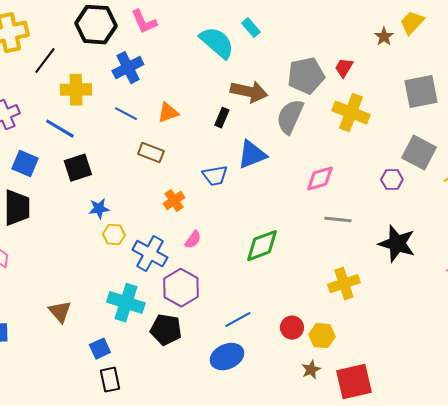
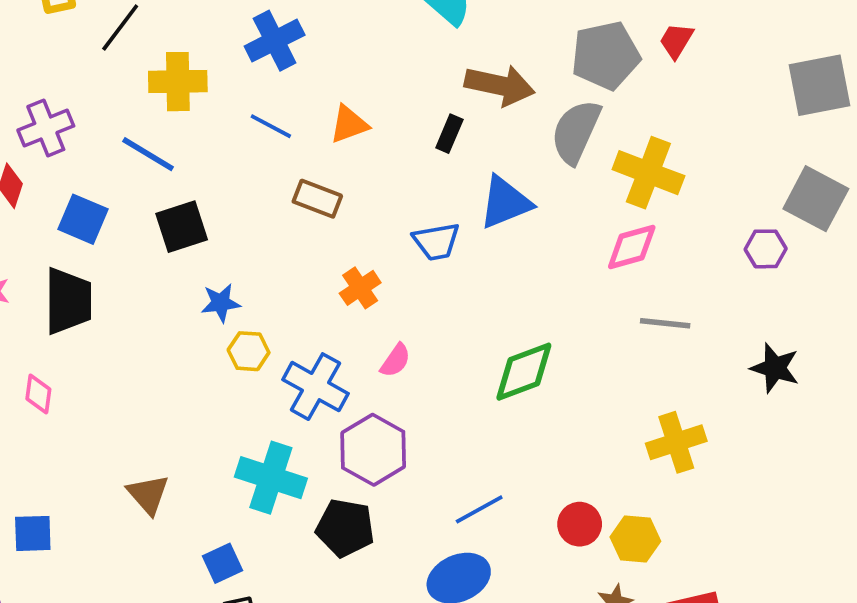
yellow cross: (351, 113) -> (648, 173), moved
black star: (397, 244) -> (775, 368), size x0.7

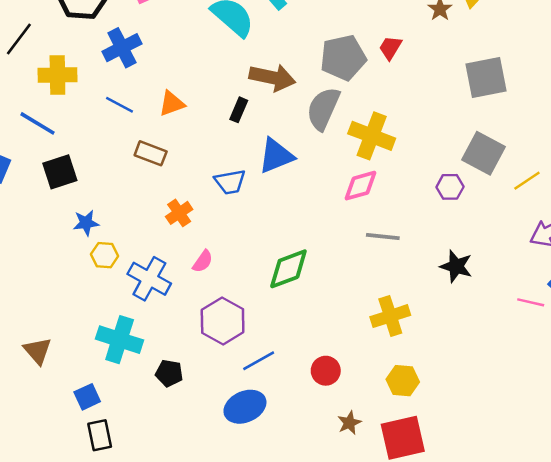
purple hexagon: (373, 450) -> (223, 321), moved
black pentagon: (345, 528) -> (169, 373), size x0.7
yellow hexagon: (635, 539) -> (403, 381), moved

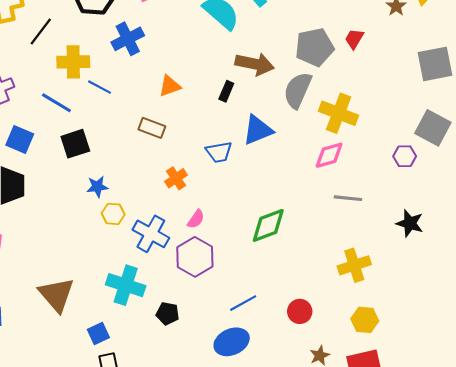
blue line: (120, 105) -> (99, 87), moved
purple hexagon: (223, 321) -> (195, 257), moved
brown triangle: (38, 351) -> (56, 295), size x1.5

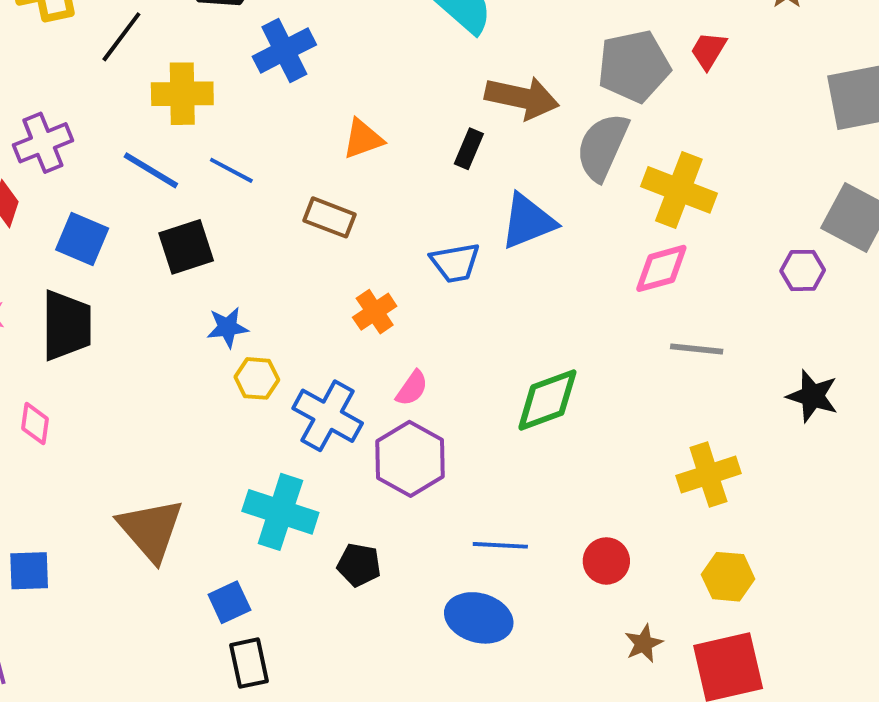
blue line: (99, 87) -> (231, 170), moved
blue line: (243, 303) -> (500, 545), turned 32
blue ellipse: (232, 342) -> (479, 618), turned 40

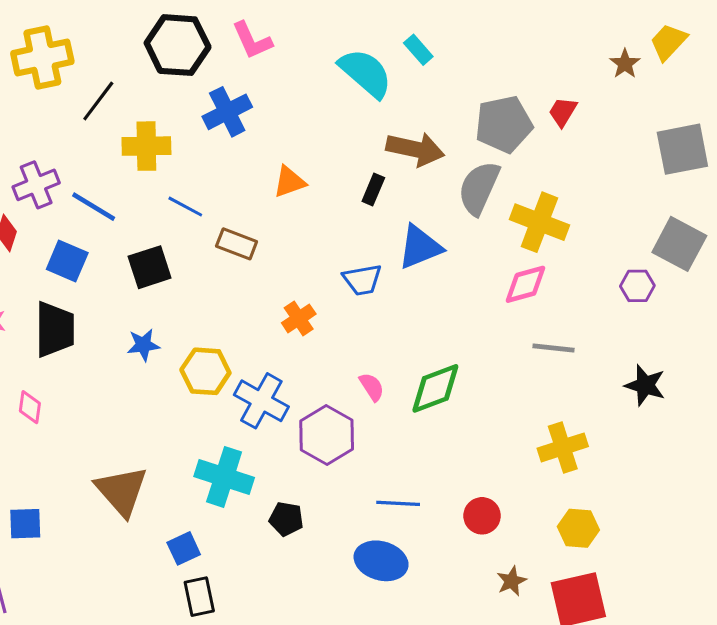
blue line: (151, 170) -> (94, 207), moved
brown rectangle: (330, 217) -> (237, 244), moved
blue star: (227, 327) -> (143, 345), moved
yellow hexagon: (257, 378) -> (205, 371), size x1.4
pink semicircle: (412, 388) -> (372, 387), moved, turned -68

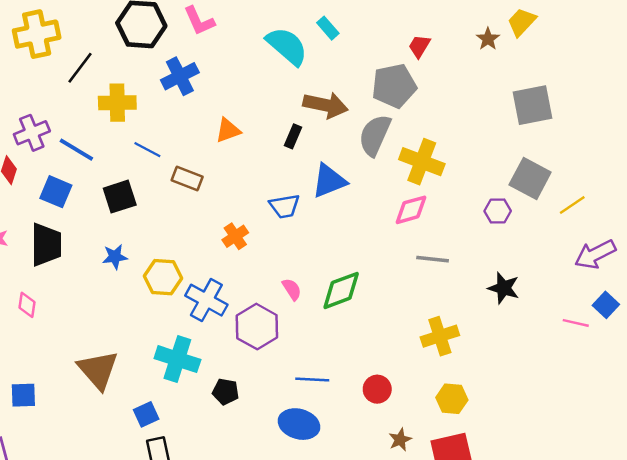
red trapezoid: (563, 112) -> (419, 46), moved

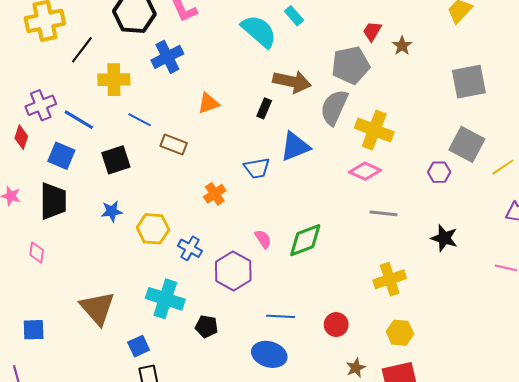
brown star: (488, 39) -> (402, 46), moved
pink diamond: (411, 210) -> (365, 171), turned 40
blue cross: (206, 300) -> (190, 248), size x0.7

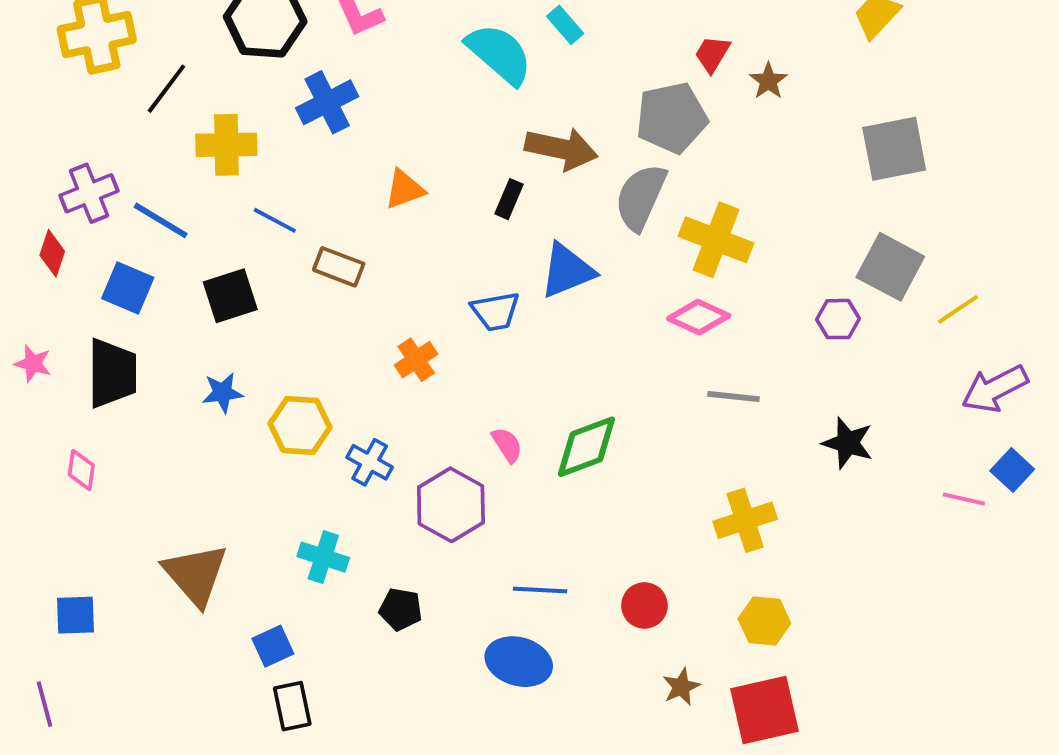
cyan cross: (165, 299) -> (323, 557), size x0.7

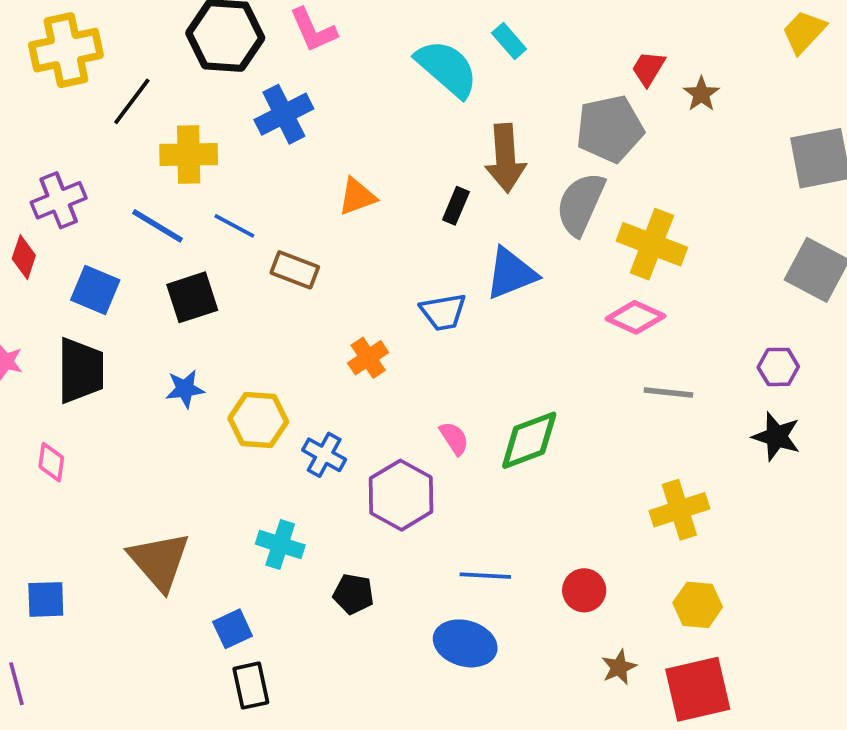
brown arrow: (561, 149) -> (505, 158), turned 74
blue line: (161, 220) -> (157, 226), moved
purple hexagon: (838, 319) -> (778, 367), moved

